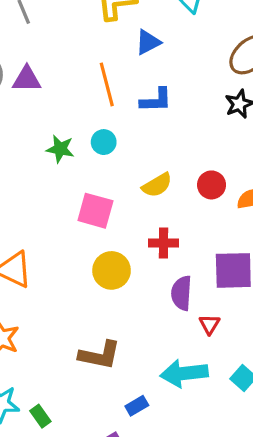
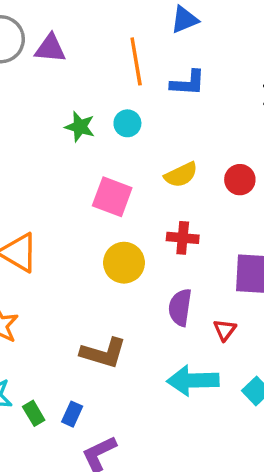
purple semicircle: (181, 293) -> (180, 307), moved
blue rectangle: (137, 406) -> (72, 414), moved, turned -40

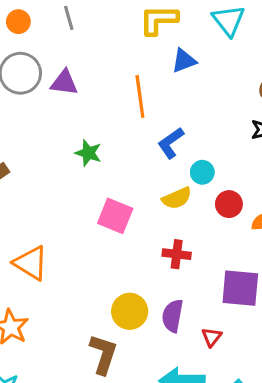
blue L-shape: (188, 83) -> (171, 143), moved, turned 140
cyan circle: (127, 123) -> (202, 172), moved
yellow circle: (124, 263) -> (130, 311), moved
brown L-shape: (103, 353) -> (103, 354), turned -90

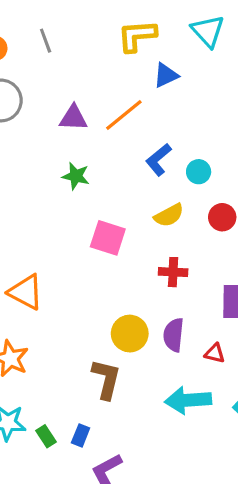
purple triangle: (64, 83) -> (73, 118), moved
orange line: (140, 96) -> (124, 115), turned 63
cyan circle: (202, 172) -> (199, 172), moved
red triangle: (212, 337) -> (215, 353), turned -50

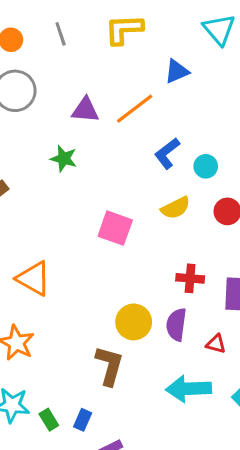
yellow L-shape: (137, 36) -> (124, 29), moved
green star: (76, 176) -> (64, 159), moved
red cross: (173, 272) -> (190, 278), moved

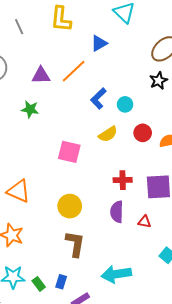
yellow L-shape: (124, 29) -> (61, 19), turned -76
yellow circle: (134, 322) -> (70, 206), moved
cyan arrow: (188, 389) -> (116, 274), moved

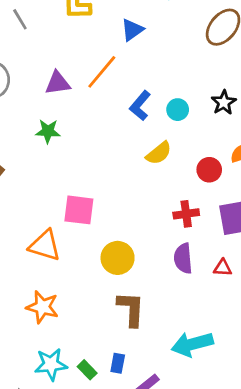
black star: (159, 81) -> (224, 102), moved
red circle: (143, 133) -> (209, 170), moved
pink square: (69, 152) -> (79, 210), moved

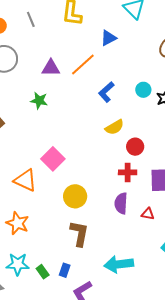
cyan circle: (178, 110) -> (143, 90), moved
red circle: (209, 170) -> (135, 147), moved
pink square: (79, 210) -> (53, 159), turned 30

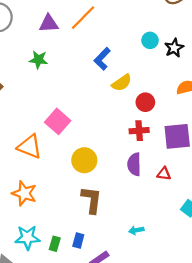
blue L-shape: (106, 92) -> (102, 59), moved
cyan arrow: (119, 264) -> (136, 230), size x0.5
green rectangle: (43, 272) -> (55, 244), turned 56

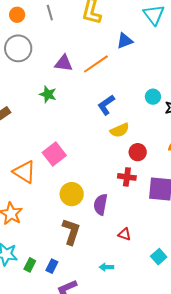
purple semicircle: (134, 164) -> (101, 204), moved
red triangle: (164, 174) -> (125, 234), moved

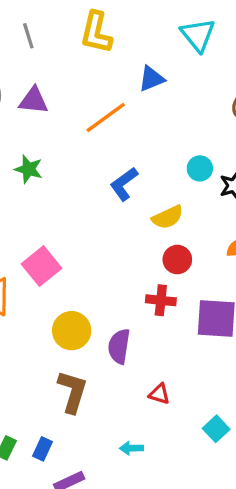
purple triangle: (64, 63) -> (34, 101), moved
yellow semicircle: (120, 130) -> (168, 217), moved

